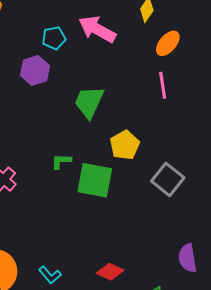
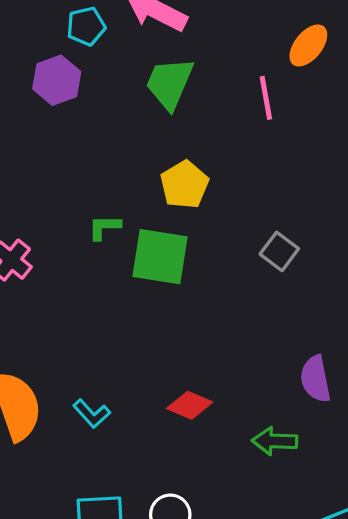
orange ellipse: (168, 43) -> (308, 45), moved
green trapezoid: (89, 102) -> (170, 83), moved
yellow pentagon: (125, 145) -> (184, 185), moved
gray square: (168, 179) -> (279, 251), size x0.7

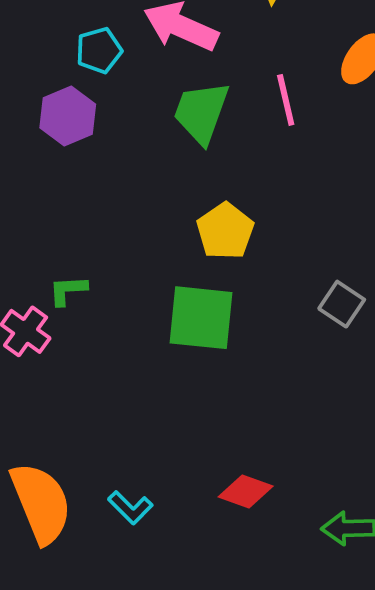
pink line: (266, 98) -> (286, 100), moved
green L-shape: (104, 227) -> (68, 290), moved

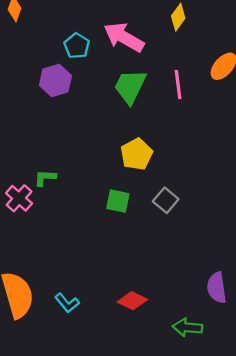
cyan pentagon: (99, 50) -> (77, 46), turned -30
gray square: (342, 304) -> (166, 200), moved
green square: (201, 318) -> (118, 201), size x0.6

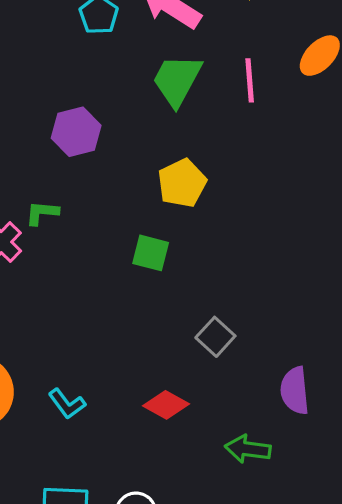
purple hexagon: (55, 81) -> (76, 132), moved
gray square: (166, 200) -> (215, 337), moved

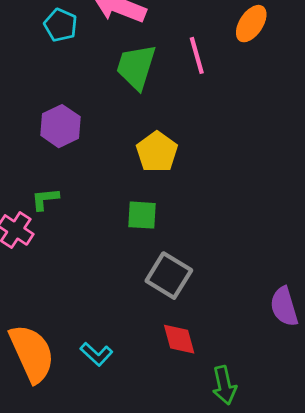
gray square: (215, 337) -> (169, 276), moved, size x1.4
red diamond: (166, 405) -> (179, 339), turned 57
green arrow: (248, 449) -> (224, 385), moved, turned -99

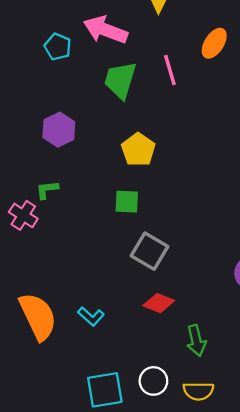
red diamond: (179, 339) -> (159, 303), turned -52

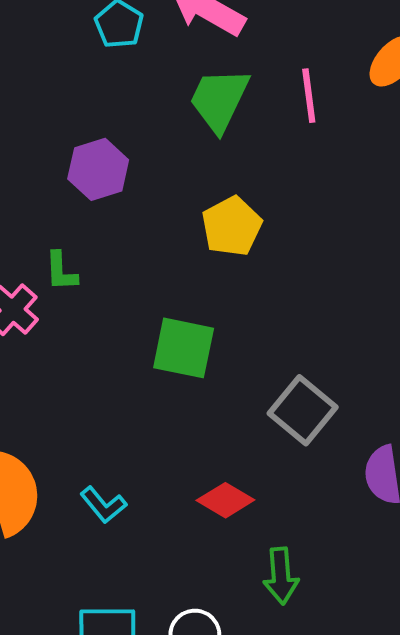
green L-shape: (47, 190) -> (61, 271), turned -95
green square: (127, 202) -> (184, 348), moved, size x1.4
gray square: (149, 251) -> (303, 410), moved

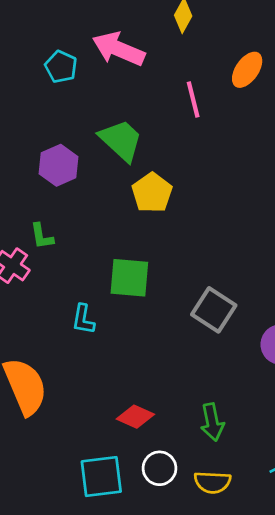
green trapezoid: (219, 100) -> (121, 140), moved, turned 114
red diamond: (225, 500) -> (135, 417), moved
cyan L-shape: (103, 505) -> (83, 319), moved, turned 56

